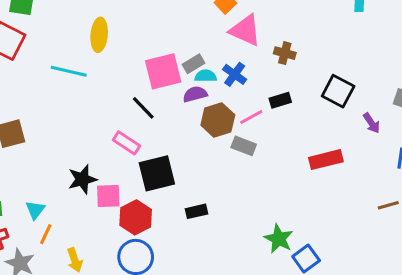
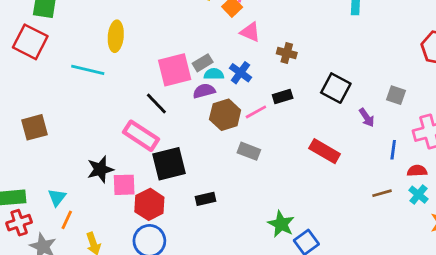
pink triangle: (245, 30) -> (250, 32), size x0.7
pink rectangle: (127, 143) -> (141, 136), size x1.4
gray rectangle: (244, 146) -> (249, 151), moved
red rectangle: (326, 160) -> (325, 151), turned 44

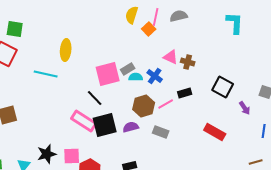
pink triangle: (250, 32) -> (171, 57), moved
purple semicircle: (204, 91) -> (131, 127), moved
black square: (169, 164) -> (105, 125), moved
black star: (100, 169) -> (47, 154), moved

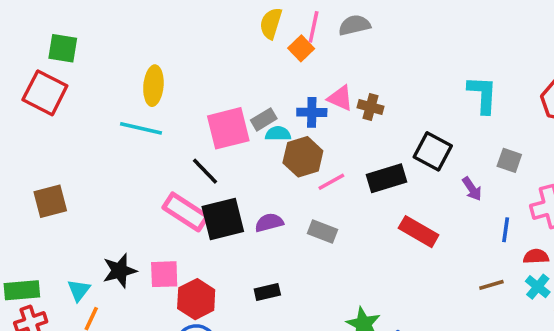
cyan L-shape: (235, 23) -> (483, 95), moved
cyan line: (46, 74) -> (141, 128), moved
blue cross: (155, 76) -> (312, 112), moved, turned -35
black rectangle: (185, 93) -> (387, 178), moved, size x1.5
brown hexagon: (144, 106) -> (303, 157), moved

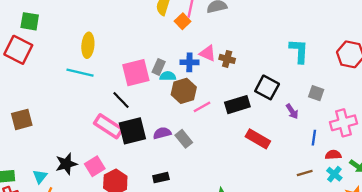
gray rectangle: (264, 119) -> (159, 67), turned -35
gray rectangle: (322, 232) -> (184, 139), moved, turned 30
pink square: (164, 274) -> (95, 166), turned -30

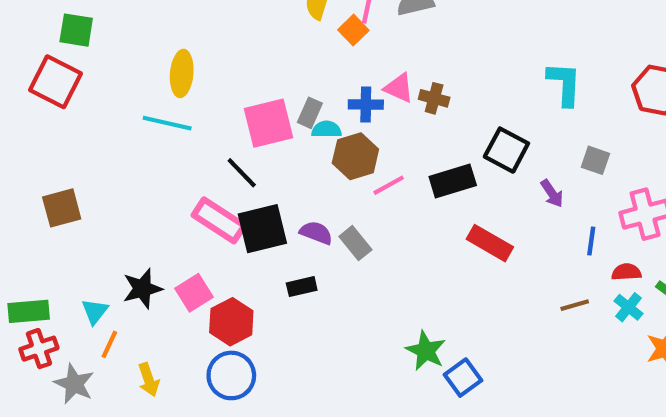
purple semicircle: (162, 133) -> (316, 233), turned 36
black rectangle: (161, 178) -> (302, 287), moved

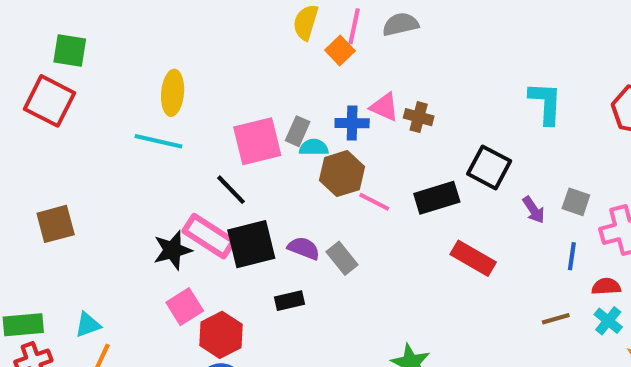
gray square: (595, 160) -> (576, 202), moved
pink line: (389, 185) -> (374, 202), turned 56
black star: (142, 289) -> (173, 250), moved
cyan triangle: (95, 311) -> (88, 325), turned 32

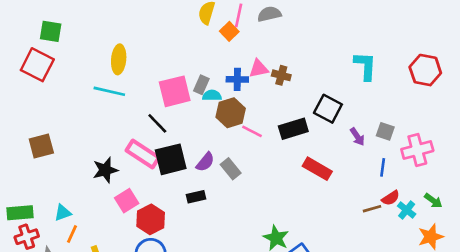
pink triangle: (384, 107) -> (259, 69), turned -36
purple semicircle: (304, 248) -> (205, 162), turned 108
black star: (173, 250) -> (105, 170), moved
red semicircle: (606, 286) -> (391, 198), moved, turned 150

